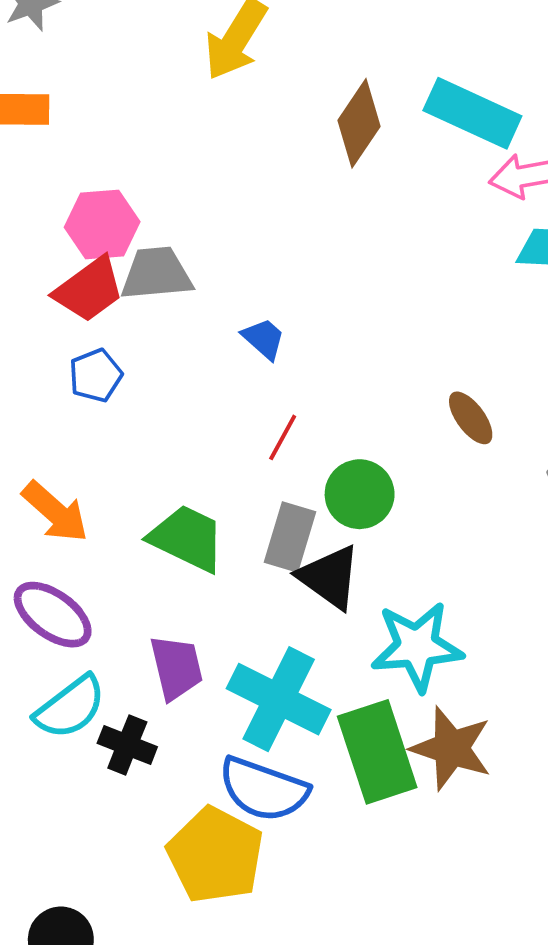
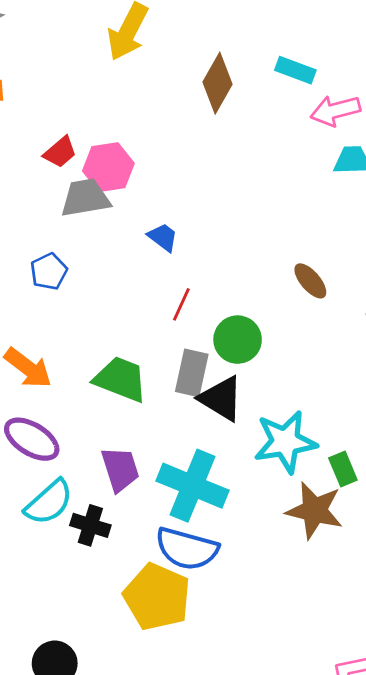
cyan rectangle: (472, 113) -> (295, 70), size x0.6
pink hexagon: (102, 225) -> (108, 167), moved
red trapezoid: (89, 289) -> (60, 152), moved, size x0.7
green rectangle: (377, 752) -> (343, 469), moved, size x0.5

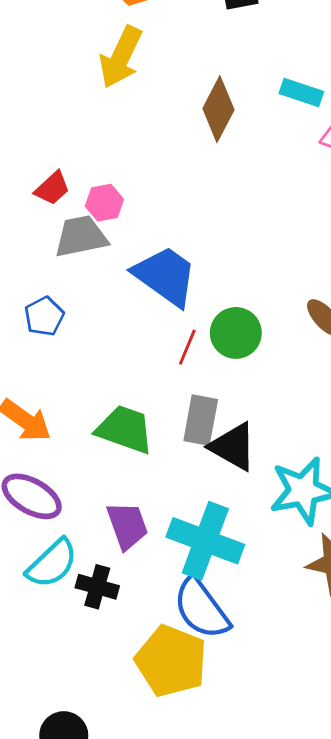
pink hexagon: (108, 167) -> (104, 203), size x0.7
blue trapezoid: (163, 237) -> (165, 276), size x2.0
green circle: (238, 340) -> (236, 333), moved
blue semicircle: (187, 549) -> (201, 608), turned 40

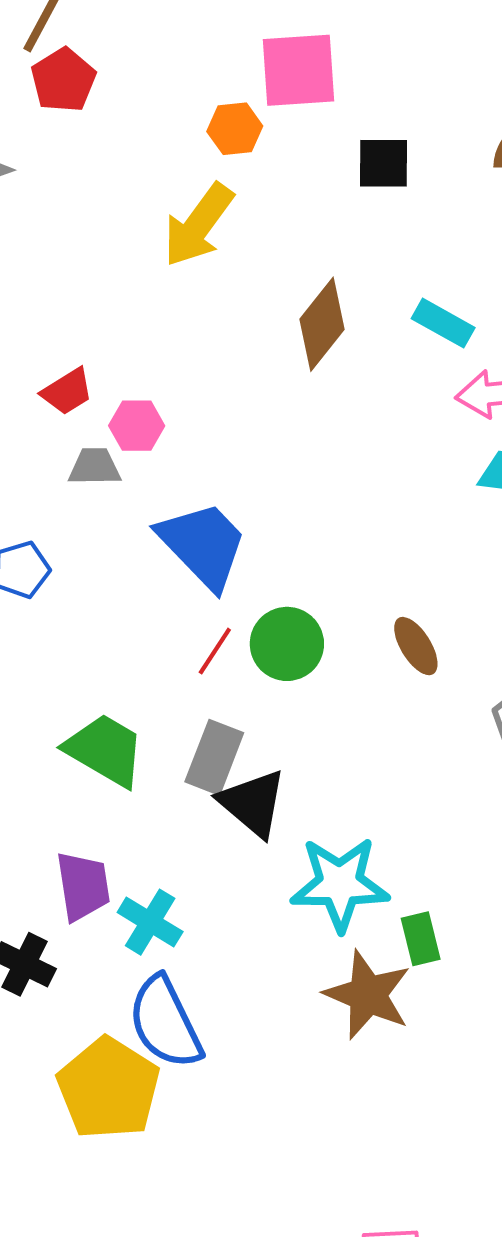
gray trapezoid: (81, 236) -> (95, 467), size x0.7
cyan cross: (205, 541) -> (150, 922), moved, size x0.6

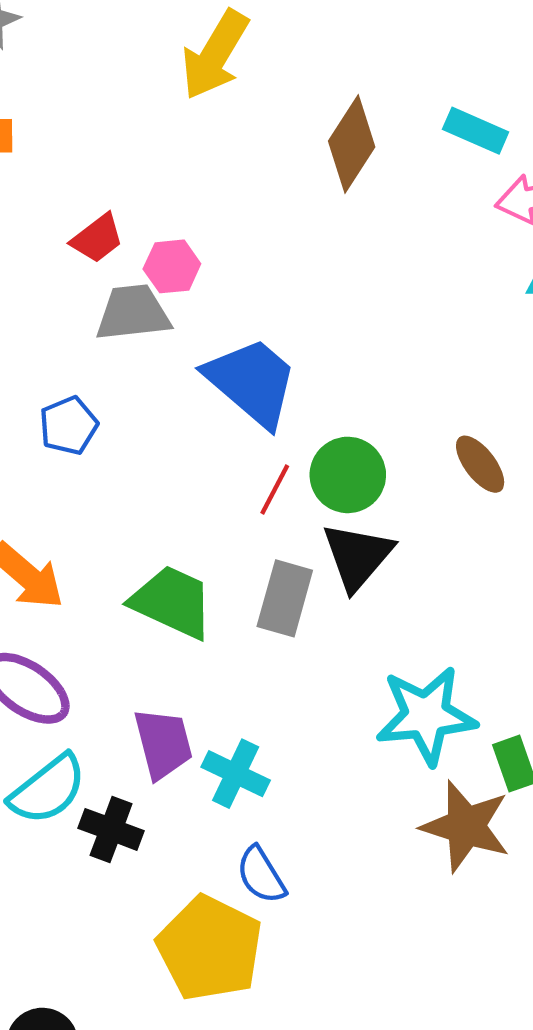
gray trapezoid: (95, 467) -> (133, 313), size x1.4
black triangle: (253, 803) -> (358, 556), moved, turned 36
blue semicircle: (165, 1022) -> (261, 875), size x0.6

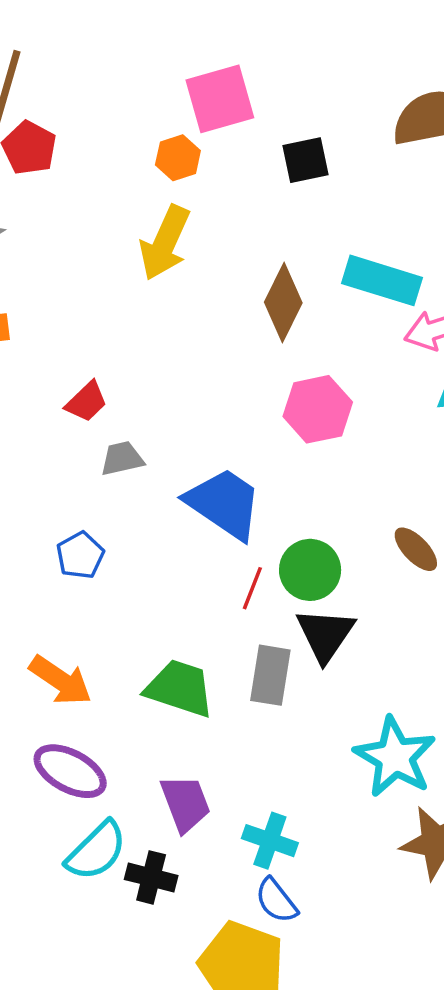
cyan rectangle: (476, 131) -> (382, 280), size x1.5
pink hexagon: (172, 266) -> (318, 409), moved, size x1.5
gray trapezoid: (133, 313) -> (122, 459), size x0.7
cyan star: (426, 716) -> (395, 757), turned -30
cyan cross: (236, 774) -> (270, 841), moved

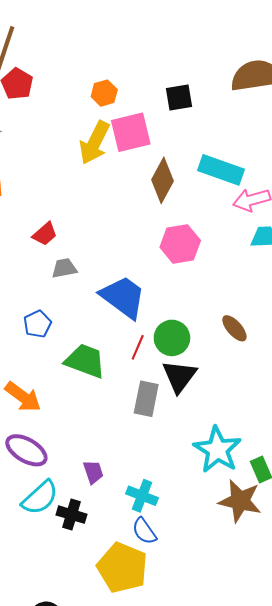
pink square: (220, 99) -> (131, 132), moved
green trapezoid: (180, 688) -> (85, 361), moved
purple trapezoid: (185, 803) -> (93, 472), size x0.7

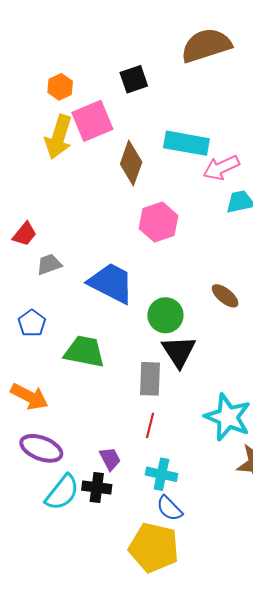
red line: (138, 347) -> (150, 425), moved
black cross: (71, 515) -> (97, 487), moved

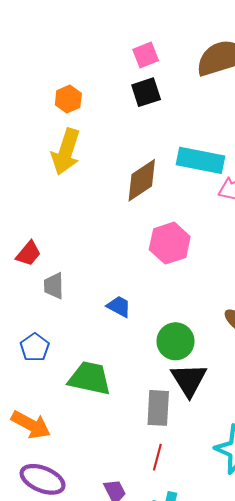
pink square: (92, 121) -> (146, 55), moved, size x0.6
brown diamond: (131, 163) -> (142, 180), turned 36
gray trapezoid: (49, 264) -> (54, 286), turned -72
blue trapezoid: (111, 283) -> (119, 306), size x0.5

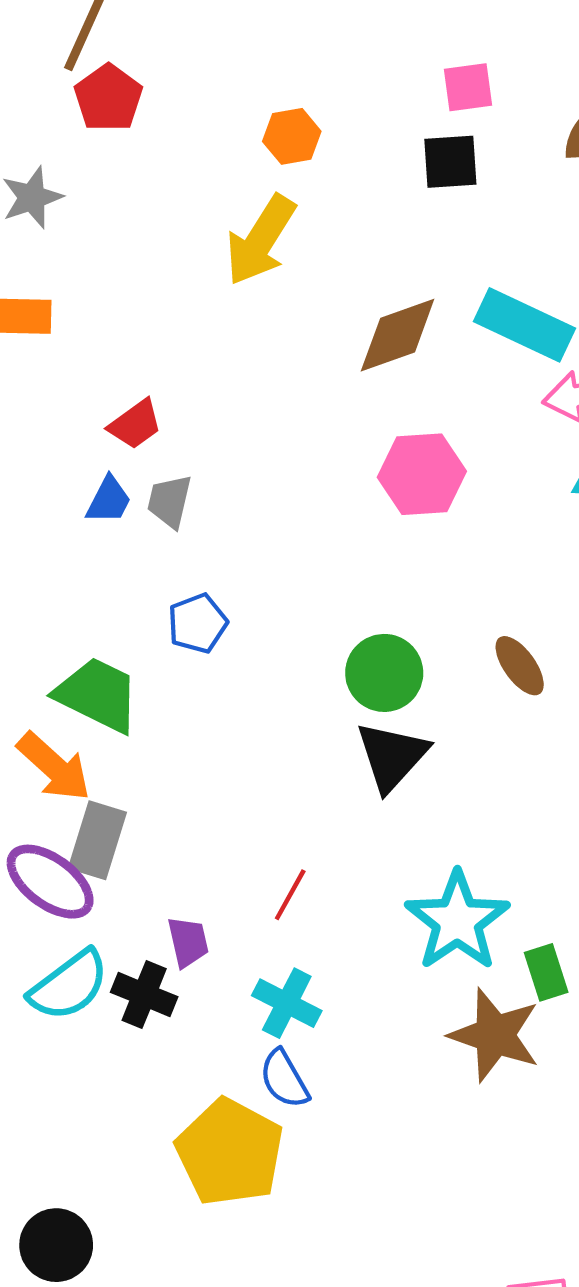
blue trapezoid: (119, 306) -> (109, 500), moved, turned 75
blue pentagon: (35, 347) -> (197, 623), moved
green trapezoid: (90, 378) -> (98, 695), moved
gray rectangle: (158, 408) -> (97, 840), moved

